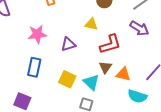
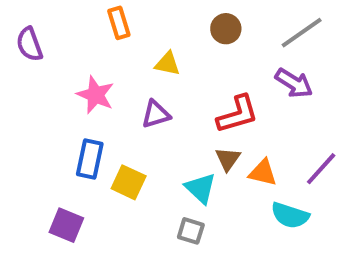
yellow triangle: (91, 24) -> (167, 64), moved
pink star: (37, 34) -> (96, 95), turned 30
yellow square: (67, 79) -> (129, 182), moved

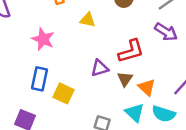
purple triangle: (156, 114) -> (100, 68), moved
orange triangle: (263, 173) -> (147, 87), turned 30
cyan triangle: (201, 188) -> (135, 113), moved

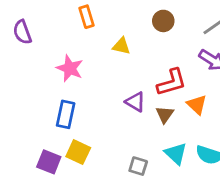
purple triangle: (100, 68) -> (135, 102), turned 48
orange triangle: (147, 87) -> (197, 105), moved
yellow square: (64, 93) -> (78, 152), moved

